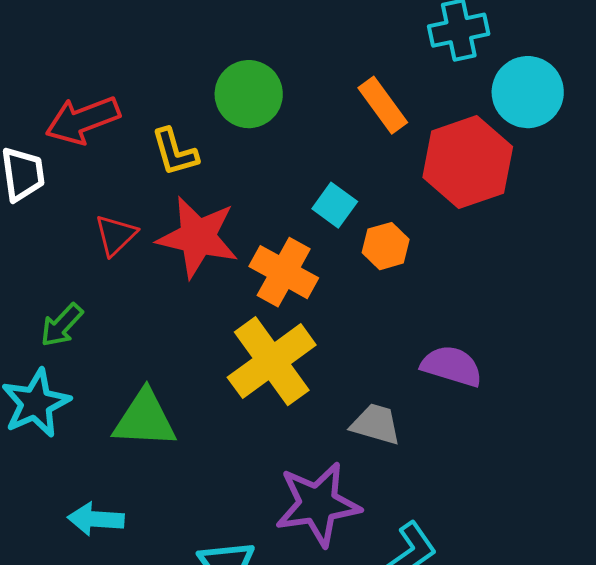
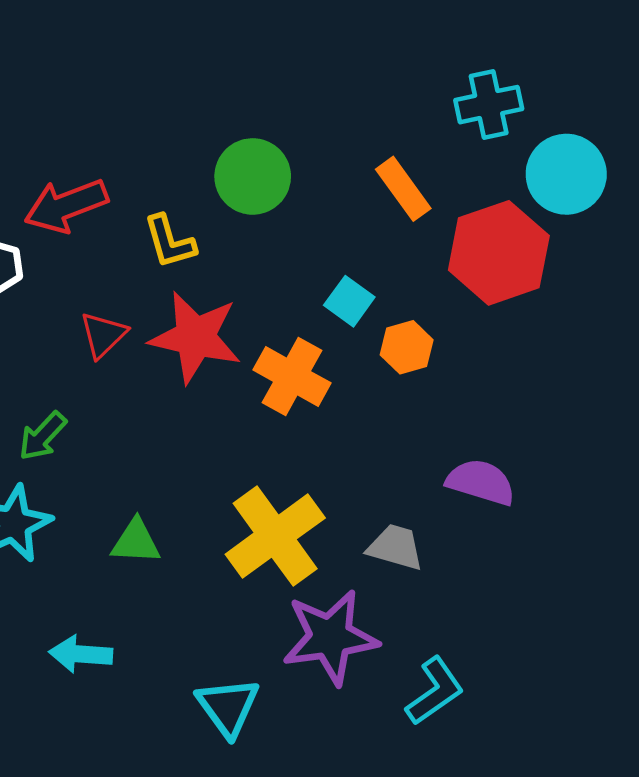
yellow cross: (272, 361) -> (275, 536), moved
green triangle: (145, 419) -> (136, 542), size x0.7

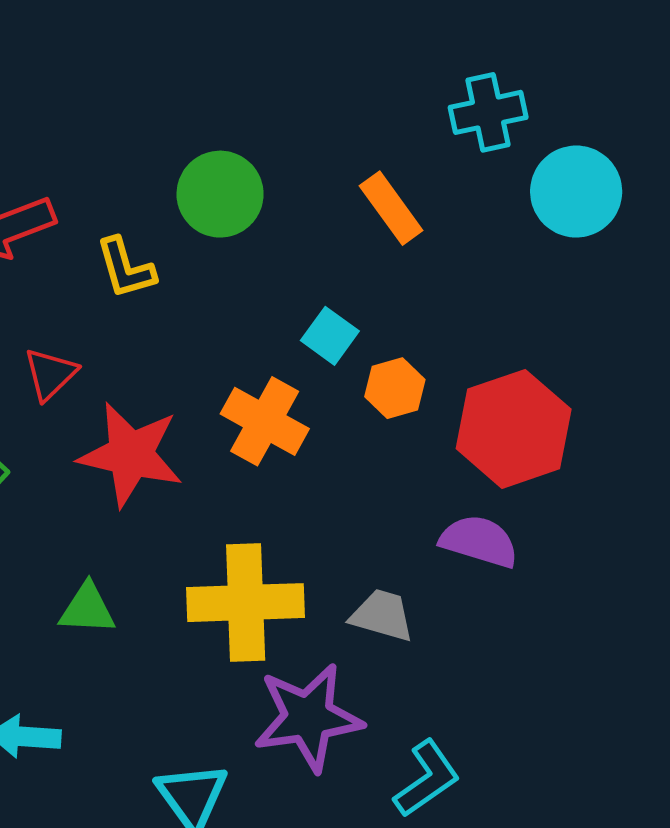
red hexagon: (499, 253) -> (514, 429), moved
red star: (195, 337) -> (131, 454), moved
yellow cross: (275, 536) -> (246, 603), turned 34

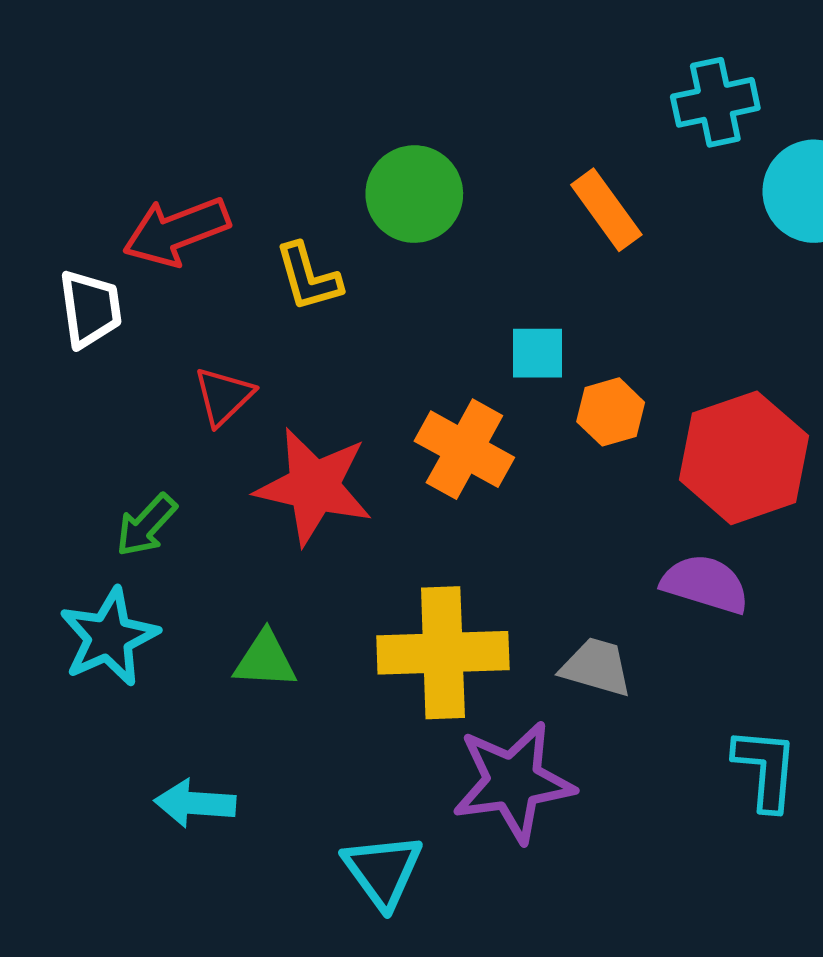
cyan square: (330, 336) -> (538, 353), turned -36
cyan L-shape: (427, 779) -> (765, 769), moved, turned -50

